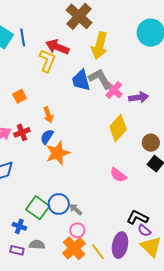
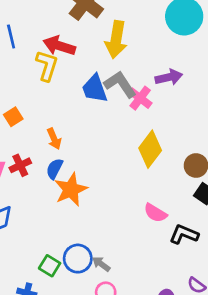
purple arrow: (139, 97) -> (169, 77), moved
green square: (38, 208) -> (50, 266), size x0.7
black L-shape: (137, 217) -> (184, 234), moved

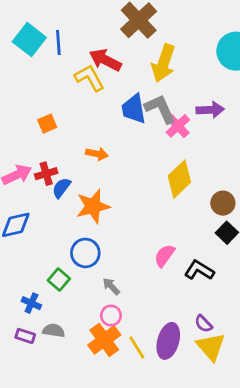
yellow L-shape: (47, 66) -> (90, 78), turned -56
orange arrow: (54, 139) -> (97, 154), moved, turned -65
blue semicircle: (55, 169) -> (61, 188), moved
pink semicircle: (155, 213) -> (165, 256), moved, turned 85
blue circle: (78, 259) -> (85, 253), moved

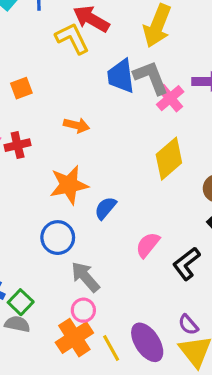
blue semicircle: (61, 188) -> (105, 208), moved
black L-shape: (199, 270) -> (186, 264), turned -72
green square: (59, 279) -> (21, 302), moved
gray arrow: (111, 286) -> (85, 277), size x1.5
purple ellipse: (168, 341) -> (147, 342), turned -52

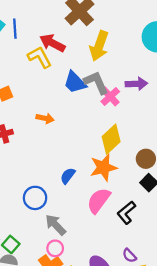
blue trapezoid: (121, 76) -> (75, 82), turned -35
orange star: (69, 185) -> (103, 167), moved
pink semicircle: (148, 245) -> (99, 201), size x1.4

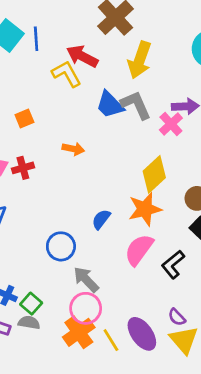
pink cross: (110, 97) -> (171, 124), moved
pink circle: (55, 248) -> (86, 308), size x1.5

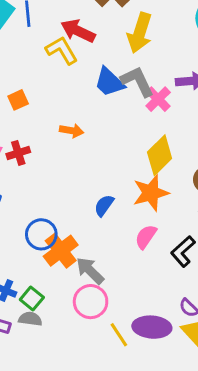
pink cross: (171, 124) -> (158, 99), moved
blue circle: (61, 246) -> (41, 234), moved
pink semicircle: (139, 250) -> (146, 237), size x0.7
orange cross: (79, 332) -> (61, 251), moved
purple ellipse: (142, 334) -> (152, 327), turned -48

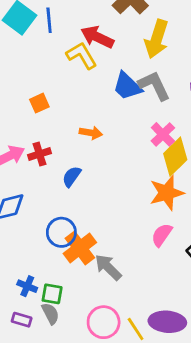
pink cross: (158, 99) -> (163, 134), moved
blue semicircle: (104, 205) -> (72, 176), moved
green square: (32, 298) -> (52, 294), turned -30
pink circle: (91, 302) -> (104, 322), moved
gray semicircle: (30, 319) -> (50, 314), turned 55

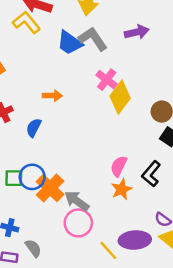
orange arrow: (91, 133) -> (52, 96), moved
orange star: (167, 193) -> (122, 189), moved, size x0.7
green square: (52, 294) -> (14, 178), moved
pink circle: (104, 322) -> (78, 223), moved

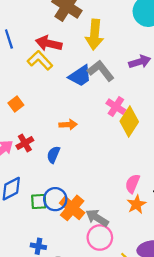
blue trapezoid: (70, 43) -> (80, 76), turned -65

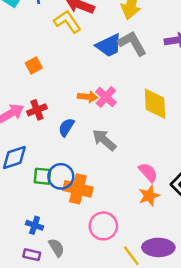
pink cross: (116, 107) -> (106, 97), moved
yellow diamond: (129, 121) -> (155, 104), turned -44
pink semicircle: (132, 184) -> (148, 172), turned 108
orange cross: (72, 208) -> (78, 189), turned -35
gray arrow: (97, 218) -> (104, 140), moved

